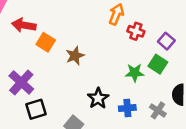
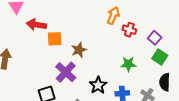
orange square: (46, 42) -> (55, 39), turned -35
green square: (158, 64) -> (160, 57), moved
purple cross: (21, 82) -> (66, 72), moved

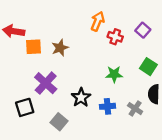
purple square: (155, 38) -> (143, 30), moved
brown star: (79, 50) -> (60, 48), moved

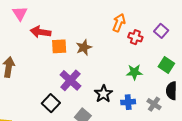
black square: (25, 107) -> (51, 103), turned -30

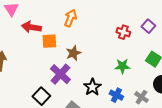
orange arrow: (119, 23) -> (70, 18), moved
brown star: (84, 47) -> (73, 53), moved
blue cross: (128, 102) -> (116, 95), turned 32

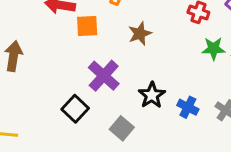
brown star: (73, 53) -> (140, 34), moved
green star: (122, 66) -> (213, 49), moved

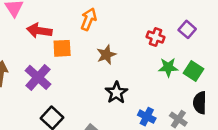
purple cross: (104, 76) -> (38, 77), moved
black star: (152, 95) -> (116, 93), moved

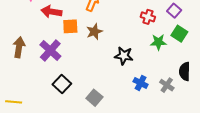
brown star: (106, 55) -> (94, 32), moved
green square: (193, 71) -> (179, 34), moved
black star: (116, 93) -> (124, 56), moved, turned -30

